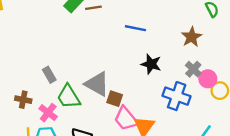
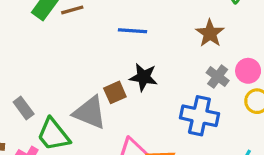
black star: (151, 64) -> (144, 77), moved
pink circle: (208, 79) -> (248, 71), moved
brown square: (115, 99) -> (115, 92), moved, turned -35

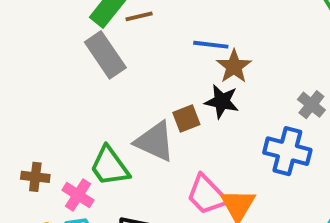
brown star: (210, 33) -> (234, 66), moved
gray rectangle: (24, 108) -> (105, 55), moved, size x1.6

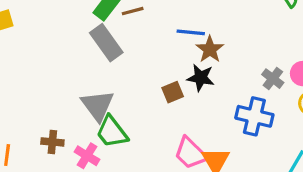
gray triangle: (155, 141) -> (97, 105), moved, turned 30

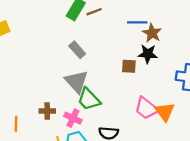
gray rectangle: (106, 43) -> (77, 50), moved, size x0.7
brown square: (173, 92) -> (129, 66), turned 32

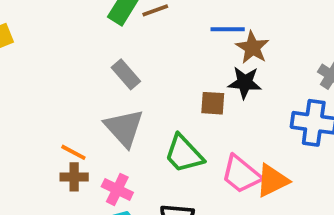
green trapezoid: (89, 99) -> (184, 154), moved
orange triangle: (165, 112) -> (272, 180), turned 40
orange line: (16, 124) -> (73, 152), moved, turned -64

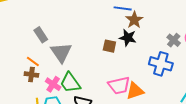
gray rectangle: (126, 74) -> (41, 35), moved
green trapezoid: (184, 154) -> (70, 83), moved
pink trapezoid: (241, 174) -> (119, 85), turned -60

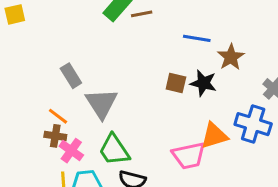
brown star: (134, 20) -> (231, 57), moved
brown square: (109, 46) -> (176, 83), moved
pink cross: (53, 84) -> (71, 151), moved
orange triangle: (135, 91) -> (214, 136), moved

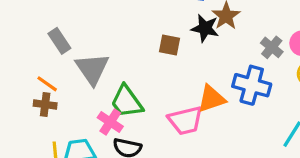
black star: (203, 83) -> (205, 28), moved
green trapezoid: (114, 150) -> (127, 102), moved
pink cross: (71, 151) -> (110, 122), moved

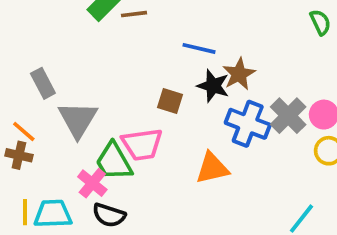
gray cross: (272, 47) -> (288, 116), size x1.4
blue cross: (252, 85) -> (248, 124), moved
pink trapezoid: (185, 120) -> (142, 144), moved

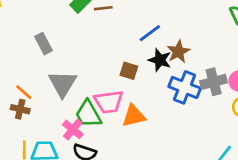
blue line: (199, 48) -> (150, 33), turned -50
gray rectangle: (43, 83) -> (44, 44), moved
gray cross: (288, 116) -> (214, 82), turned 30
orange triangle: (212, 168) -> (134, 116), moved

